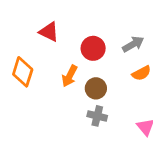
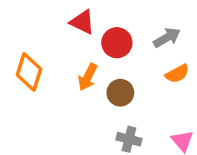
red triangle: (49, 32) -> (82, 22), moved
gray cross: (97, 116) -> (129, 139), moved

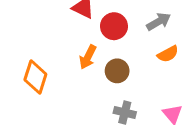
orange diamond: (29, 72) -> (35, 77), moved

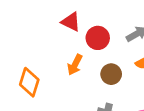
brown circle: (117, 71) -> (111, 74), moved

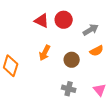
red circle: (98, 38) -> (64, 20), moved

